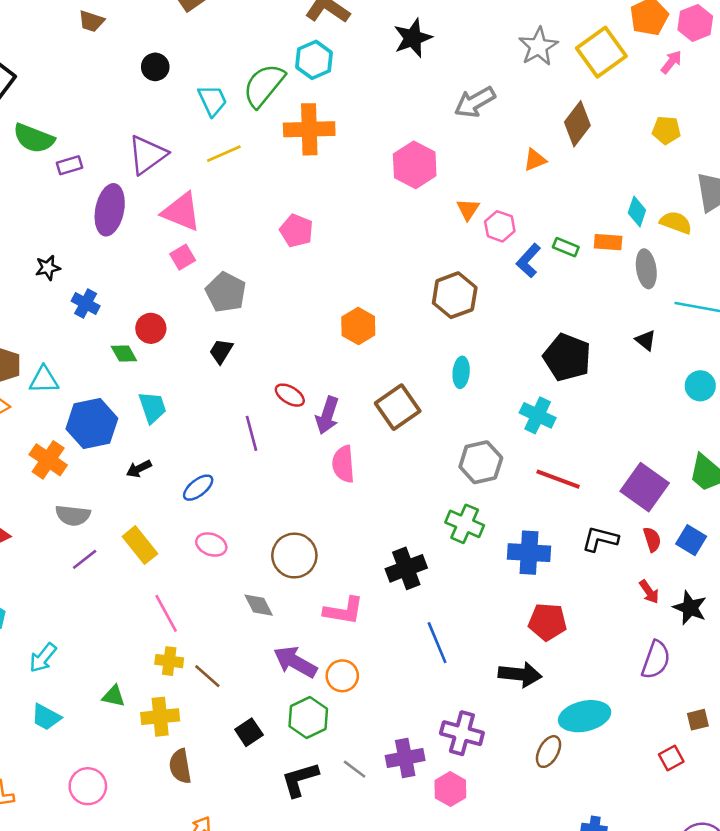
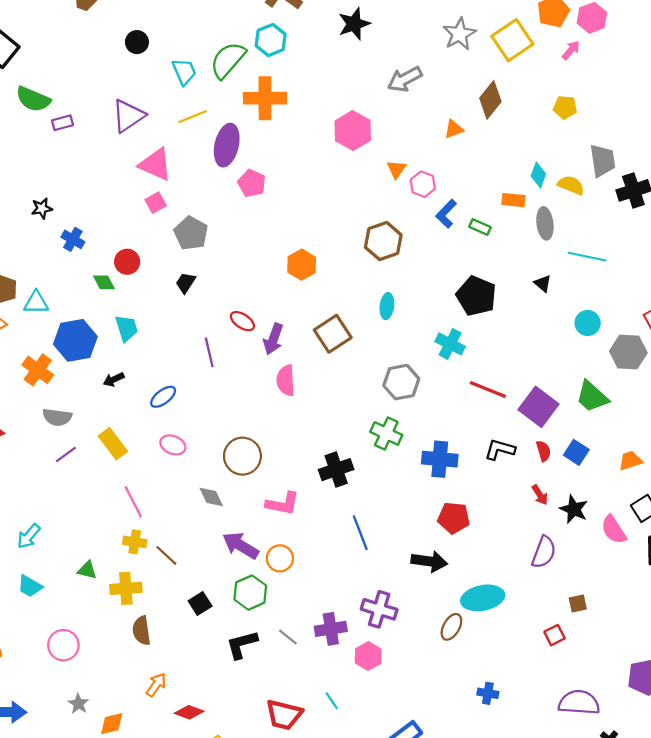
purple ellipse: (110, 210) -> (227, 145), moved
green rectangle: (566, 247) -> (480, 227), moved
red line: (558, 479) -> (488, 390), moved

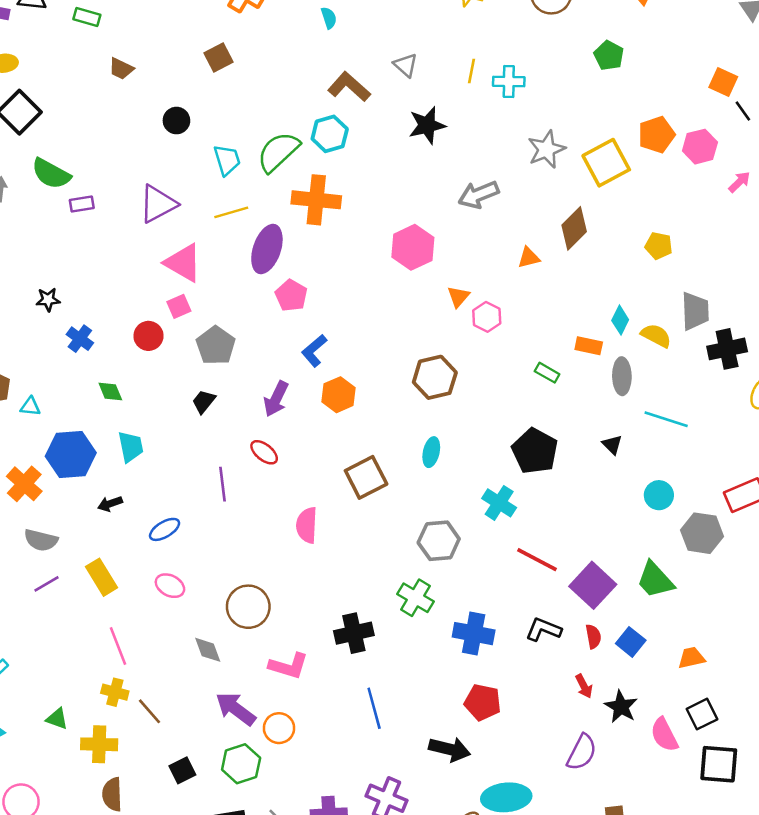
pink arrow: (571, 50) -> (739, 182), moved
blue L-shape: (446, 214) -> (314, 351), moved
red circle: (127, 262) -> (149, 336), moved
cyan triangle: (36, 303) -> (30, 407), size x0.7
purple arrow: (273, 339) -> (276, 399), moved

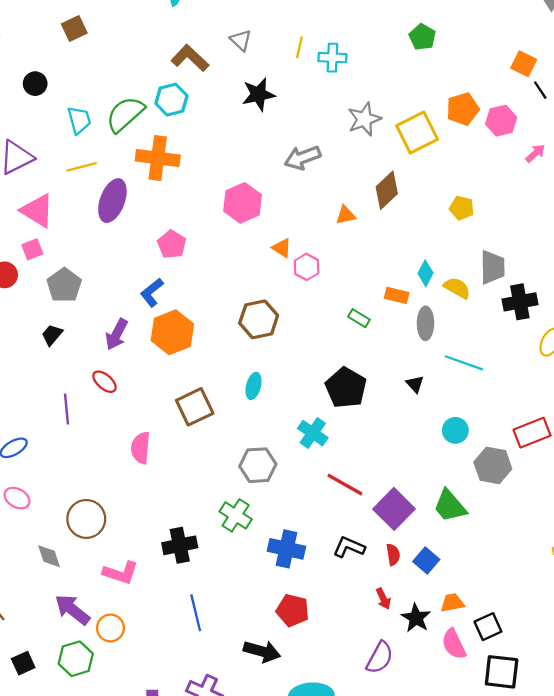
pink pentagon: (291, 295) -> (172, 244), moved
orange triangle: (458, 297) -> (282, 248), turned -40
orange hexagon: (339, 395) -> (172, 332), size x1.4
orange trapezoid: (692, 658) -> (452, 603), moved

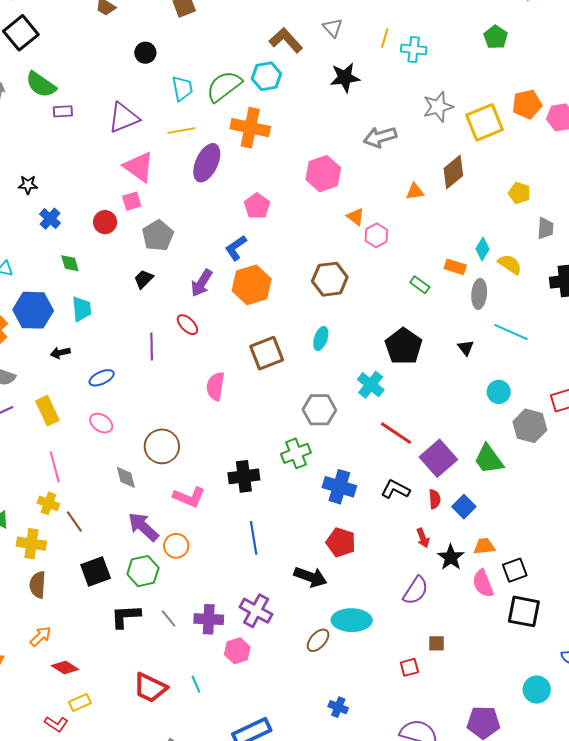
gray trapezoid: (493, 267) -> (545, 228), moved, size x0.7
green cross: (236, 515) -> (296, 453), turned 32
black square: (23, 663) -> (96, 571), size x1.4

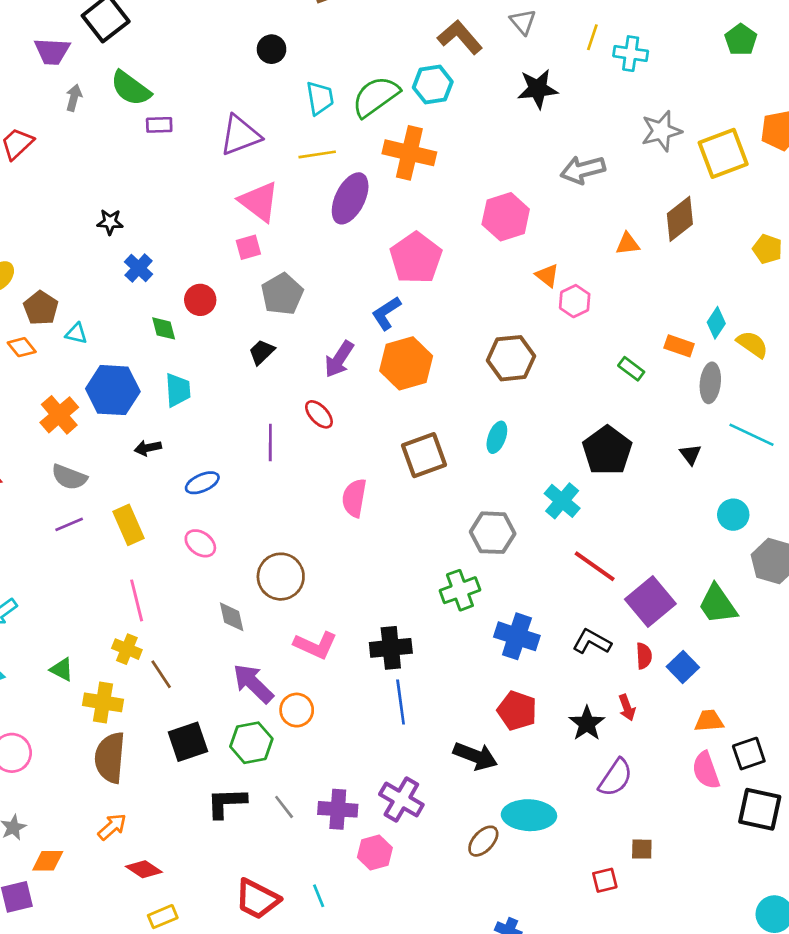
pink pentagon: (257, 206) -> (416, 258), size x1.5
red circle: (105, 222) -> (200, 300), moved
black cross: (244, 476) -> (391, 648), moved
black star: (451, 557) -> (587, 723), moved
brown semicircle: (38, 585) -> (110, 758), size x1.4

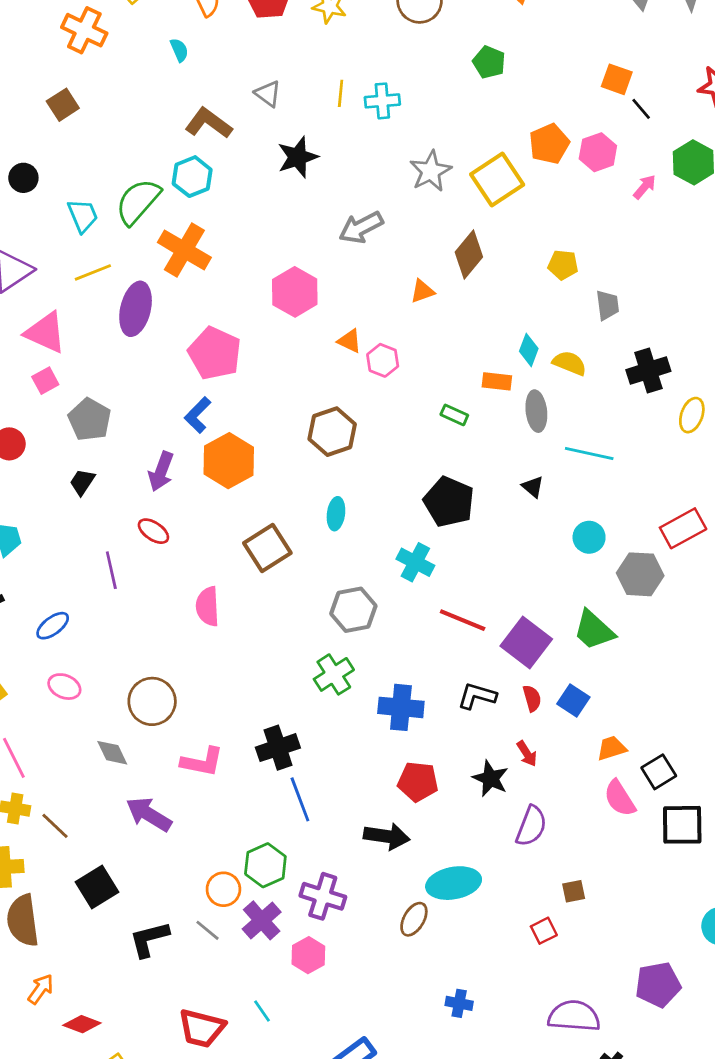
orange cross: (409, 153) -> (184, 250), turned 30
orange circle: (297, 710) -> (223, 889), moved
green hexagon: (251, 743) -> (265, 865), moved
purple cross: (338, 809) -> (262, 920), turned -33

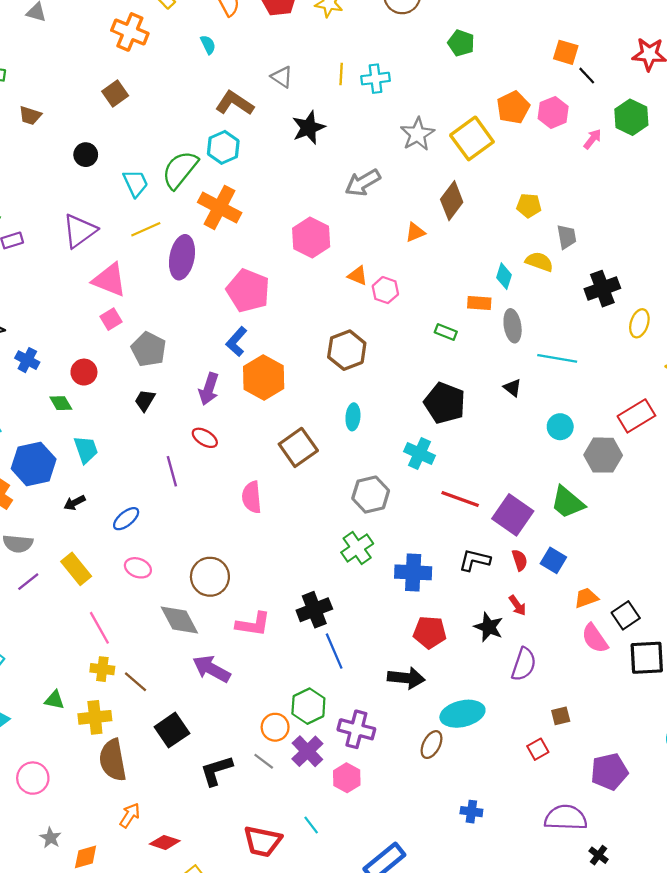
yellow semicircle: (570, 363) -> (539, 262), moved
gray diamond: (112, 753) -> (179, 620), size x1.5
purple pentagon: (658, 985) -> (609, 772), moved

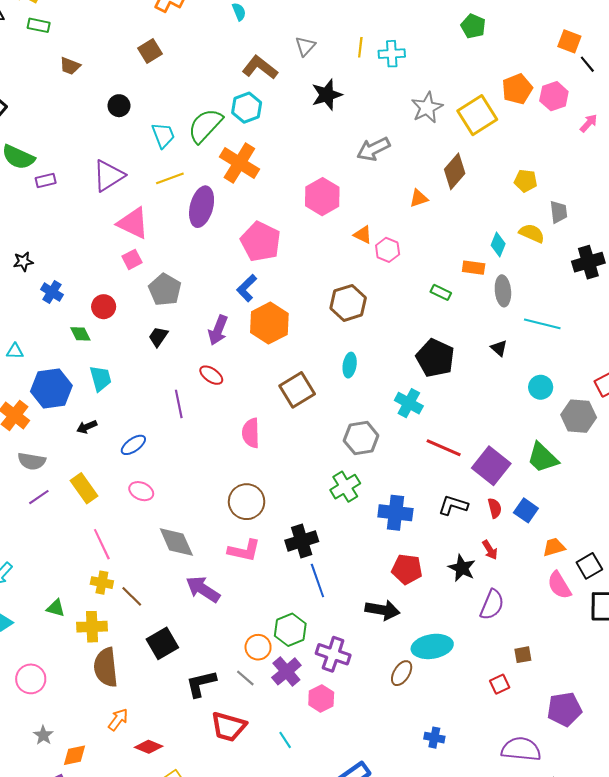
gray triangle: (282, 77) -> (305, 46), turned 35
brown circle: (210, 577) -> (247, 502), moved
red trapezoid: (263, 841) -> (228, 727), moved

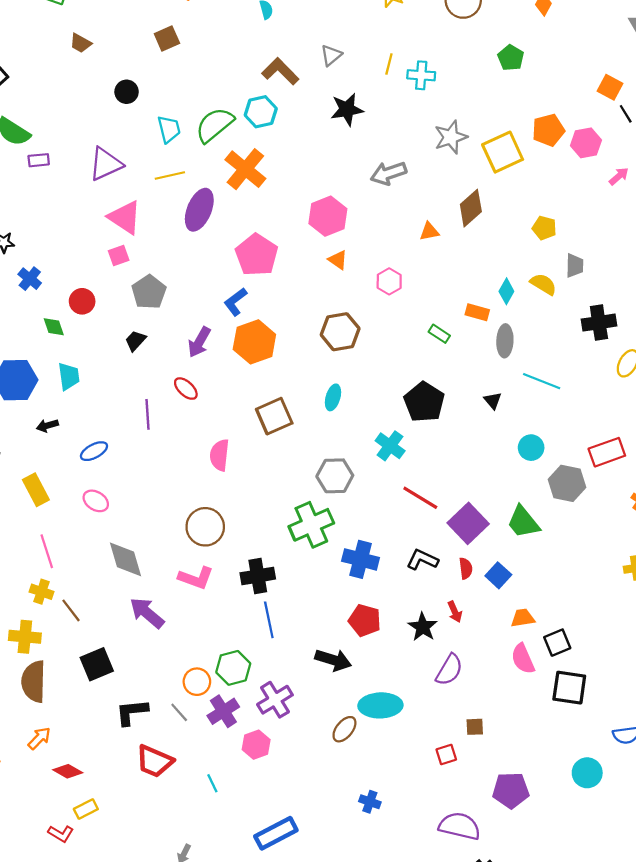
orange triangle: (363, 235) -> (338, 260), moved
green cross: (345, 487) -> (311, 525), size x1.4
purple cross: (333, 654) -> (275, 700), turned 32

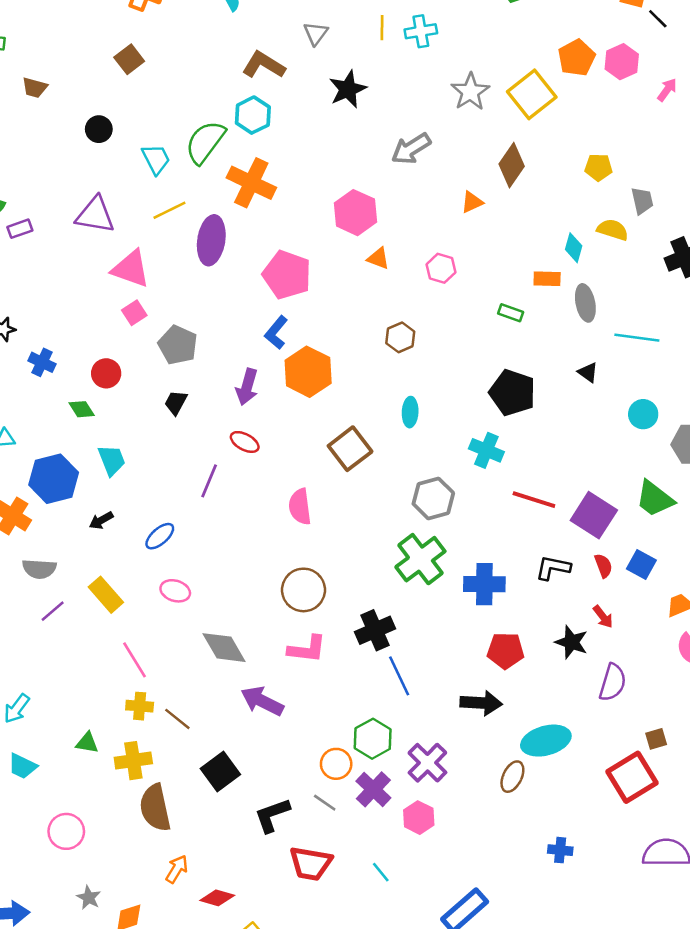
purple triangle: (106, 164) -> (95, 215), turned 48
brown hexagon: (340, 332) -> (400, 337), size x0.7
purple line: (147, 414) -> (209, 481), turned 40
red square: (446, 754) -> (632, 777), size x2.0

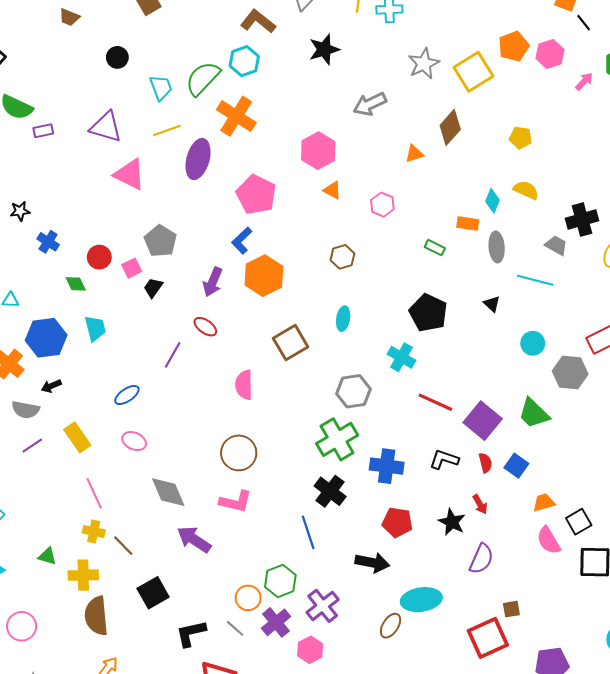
gray trapezoid: (642, 201) -> (556, 245), moved, turned -55
pink square: (134, 313) -> (132, 268), moved
black arrow: (101, 520) -> (51, 386), moved
black cross: (375, 630) -> (330, 491), moved, turned -36

